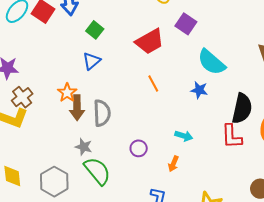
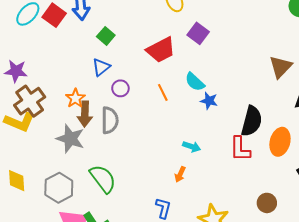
cyan semicircle: (211, 62) -> (195, 82), moved, size x0.7
brown cross: (22, 97) -> (30, 101), size x1.4
gray star: (84, 147) -> (70, 139), moved, size x1.6
purple circle: (139, 148) -> (120, 88), moved

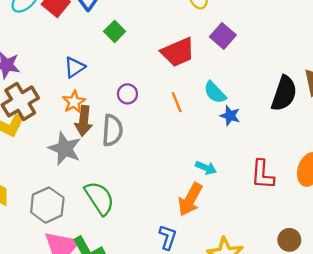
blue triangle: (101, 67) -> (74, 67), moved
black semicircle: (252, 121) -> (284, 93), moved
orange arrow: (180, 174) -> (190, 199), size x1.8

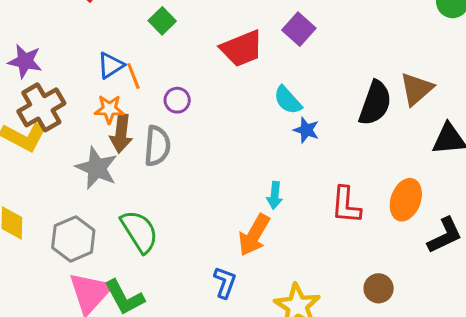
orange star: (74, 102) -> (109, 109), turned 30
orange line: (177, 102) -> (133, 76), moved
cyan arrow: (206, 168) -> (275, 195), turned 72

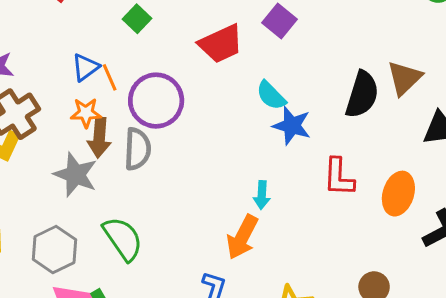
purple circle: (177, 100) -> (156, 101), size x2.0
blue star: (306, 130) -> (292, 126), size x1.4
red L-shape: (346, 205) -> (339, 177), moved

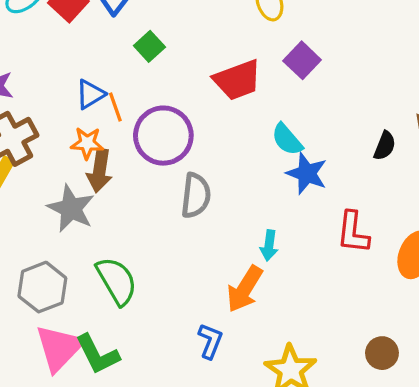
black semicircle: (362, 95) -> (385, 146), size x0.6
gray semicircle: (137, 149) -> (196, 196), moved

